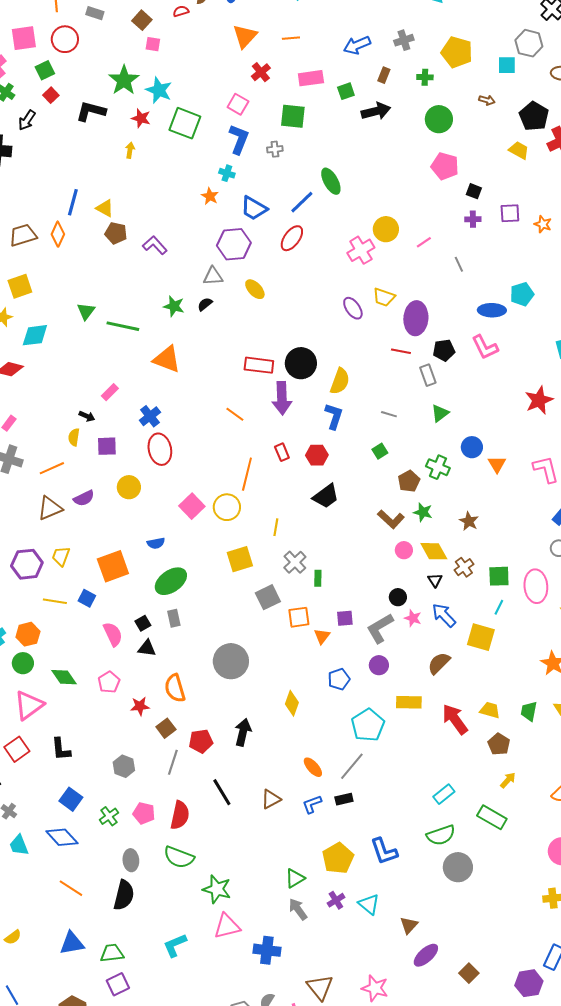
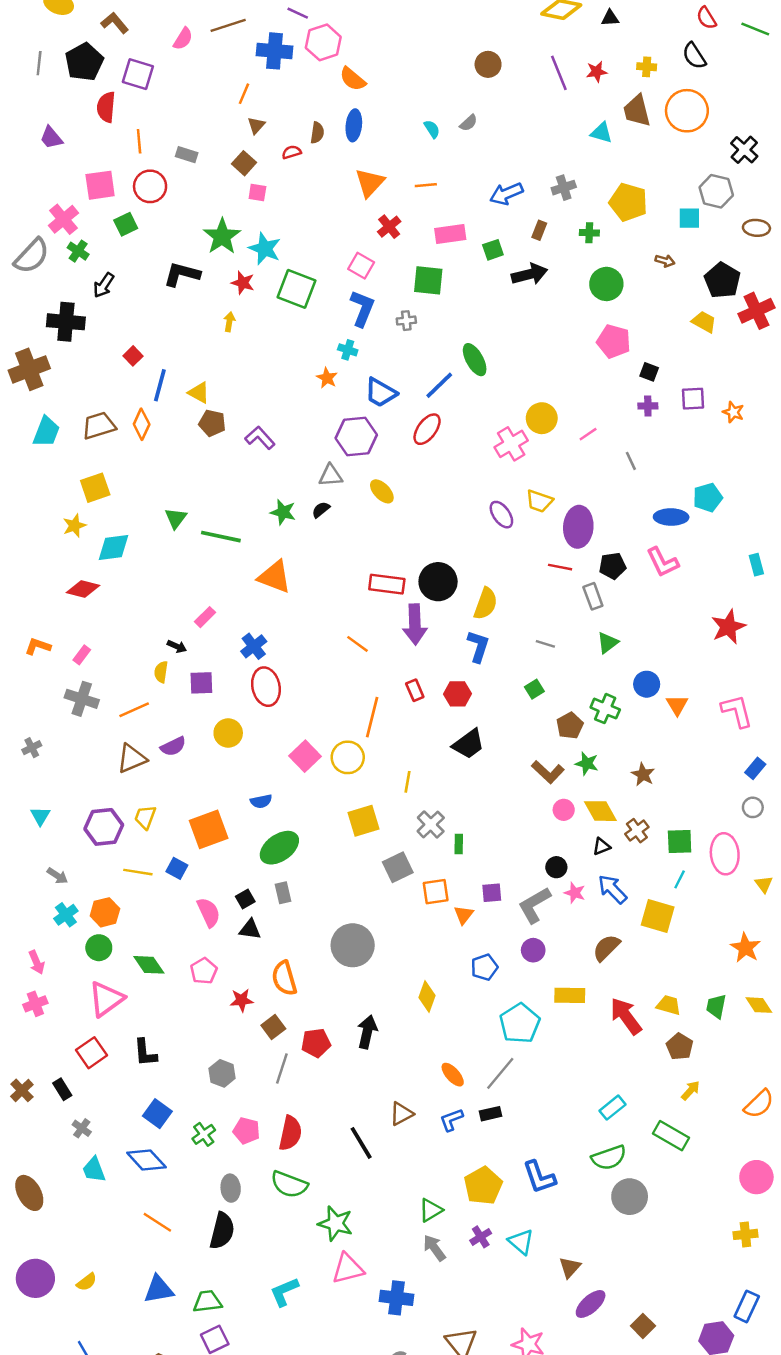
red square: (51, 95) -> (133, 356), moved
black triangle: (435, 580) -> (602, 846), turned 42
black line: (222, 792) -> (361, 1143), moved

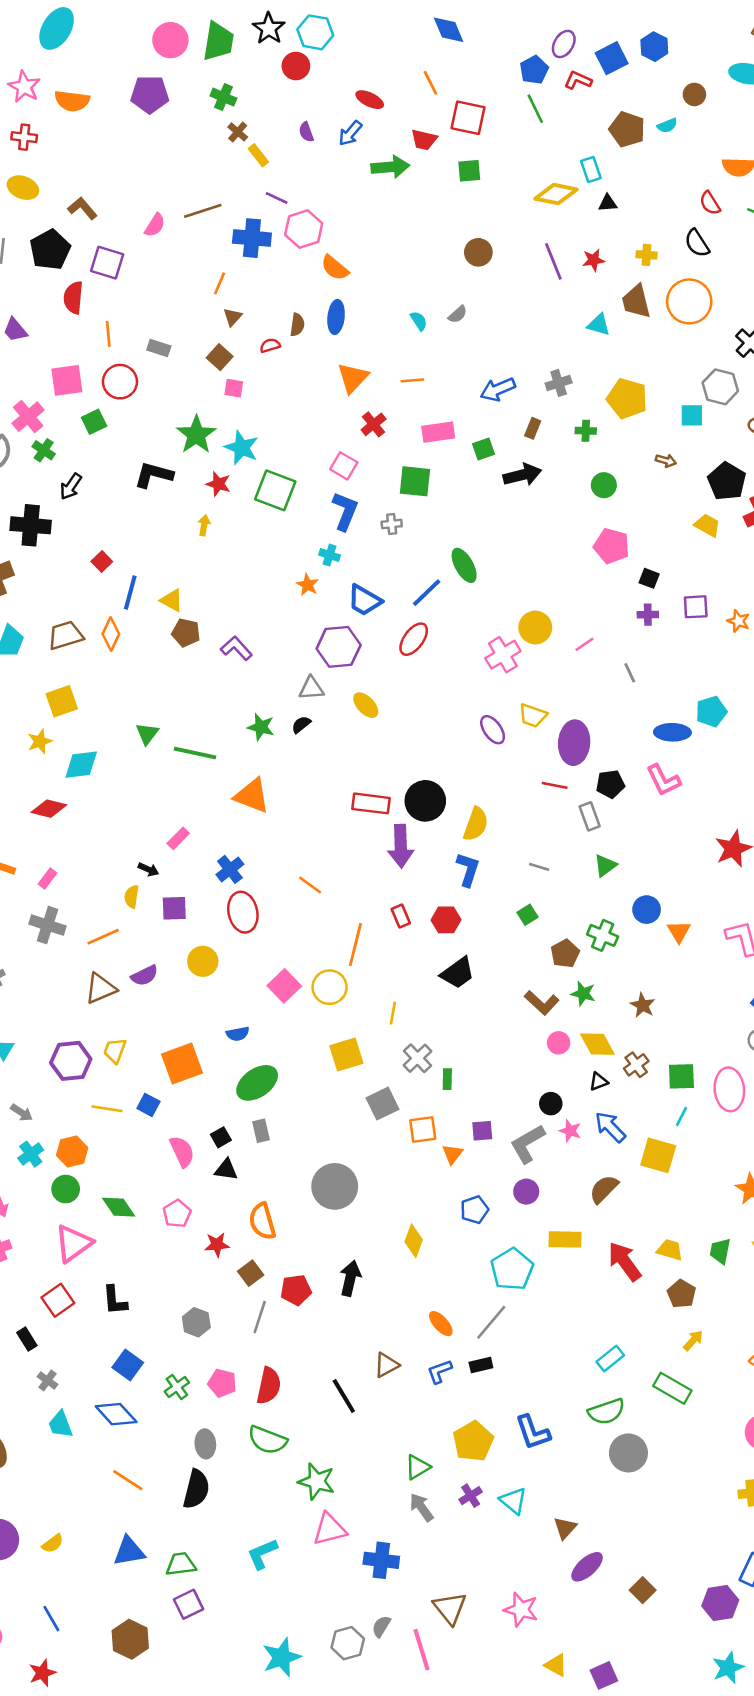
green circle: (606, 284) -> (604, 485), size x0.7
orange line: (357, 644) -> (310, 885), moved

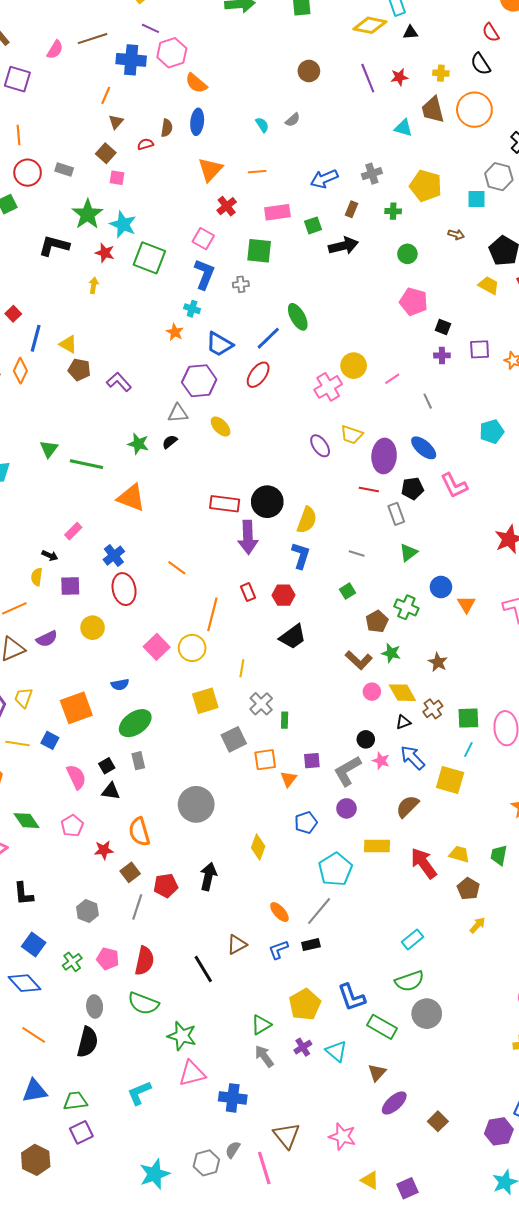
gray rectangle: (159, 348) -> (64, 170), moved
blue ellipse: (672, 732) -> (424, 448), moved, turned 40
green rectangle: (672, 1388) -> (382, 1027), moved

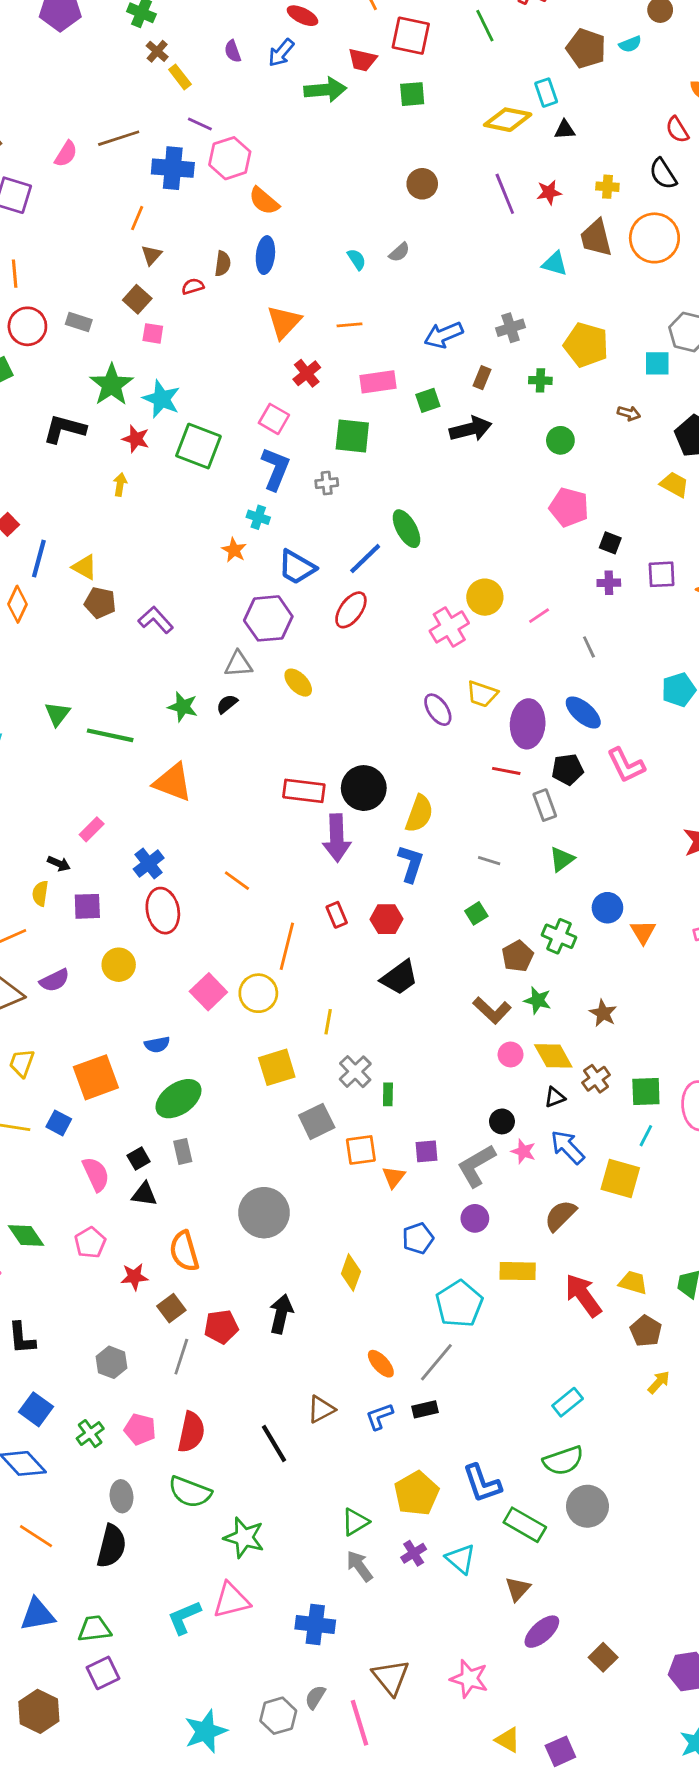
pink triangle: (192, 1074) -> (231, 1600), moved

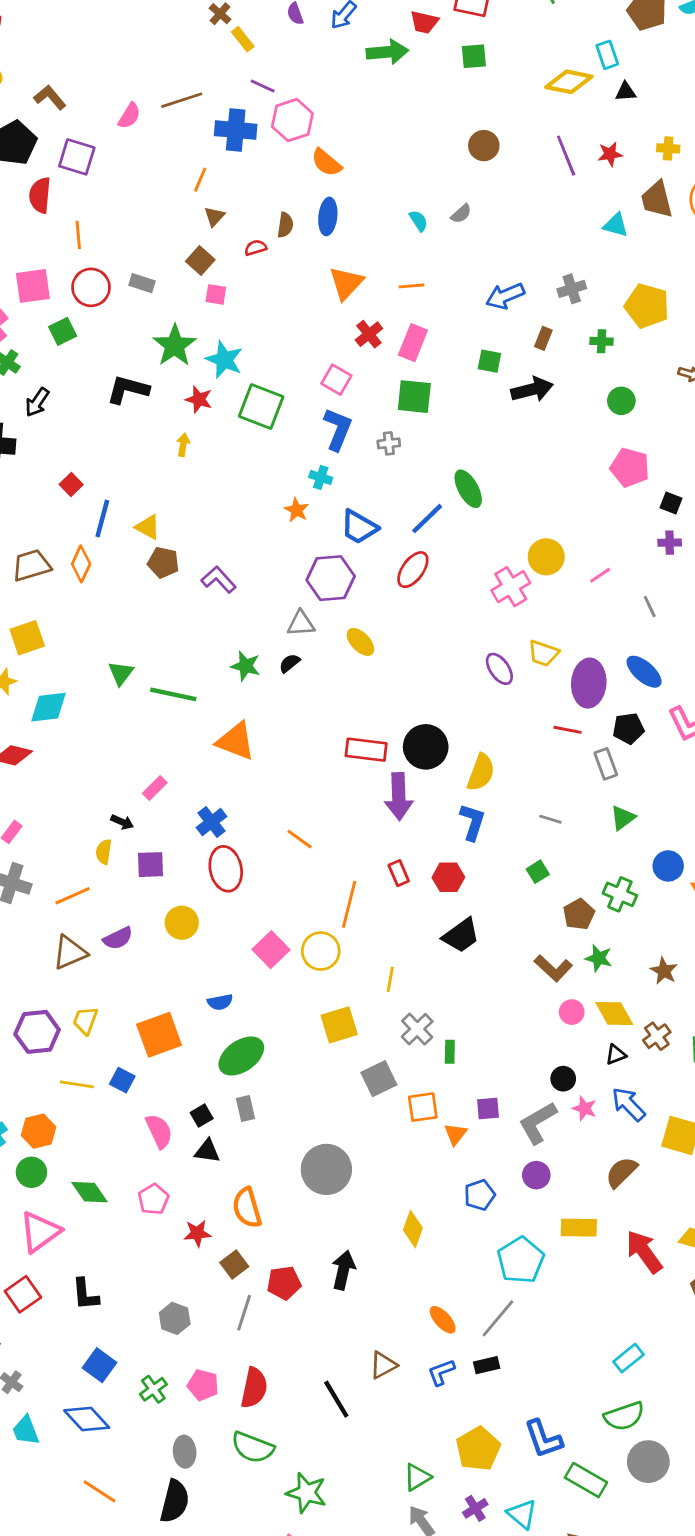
pink rectangle: (378, 382) -> (413, 343), moved, turned -60
green square: (428, 400) -> (489, 361), turned 30

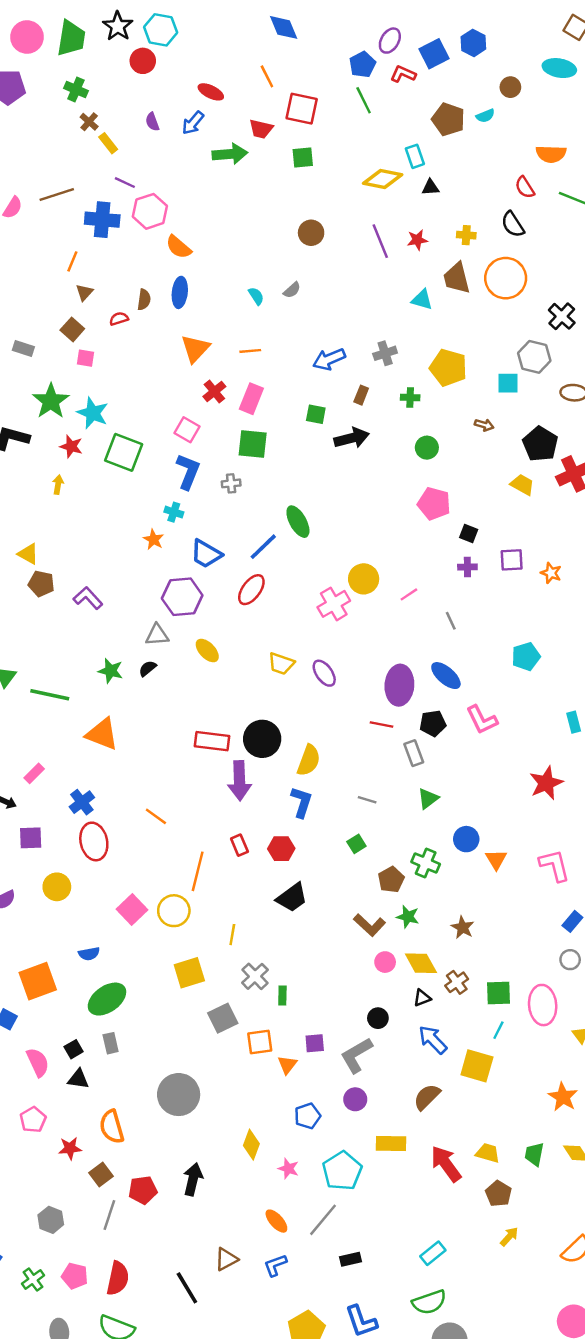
yellow trapezoid: (543, 653) -> (281, 664), moved
pink star: (584, 1108) -> (288, 1169), moved
black rectangle: (487, 1365) -> (350, 1259), moved

